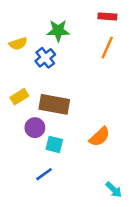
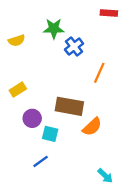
red rectangle: (107, 16) -> (109, 13), moved
orange line: (107, 47) -> (99, 73), moved
blue cross: (45, 58) -> (74, 46), moved
brown rectangle: (54, 104) -> (69, 106), moved

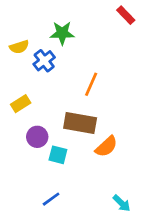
red rectangle: (109, 13) -> (126, 15), turned 42
blue cross: (74, 46) -> (44, 61), moved
orange line: (99, 73) -> (91, 84), moved
blue line: (41, 161) -> (51, 199), moved

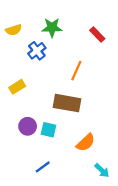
red rectangle: (126, 15) -> (97, 35), moved
yellow semicircle: (19, 47) -> (14, 30), moved
purple circle: (37, 137) -> (28, 126), moved
orange semicircle: (106, 146) -> (86, 143), moved

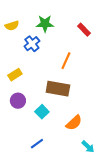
purple circle: (28, 126) -> (18, 101), moved
cyan square: (48, 130) -> (42, 112), turned 32

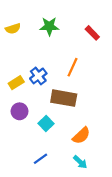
blue cross: (32, 44) -> (38, 76), moved
cyan arrow: (88, 147) -> (80, 162), moved

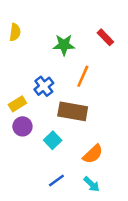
green star: (49, 26) -> (64, 45), moved
yellow semicircle: (13, 29) -> (15, 32), turned -64
yellow rectangle: (16, 83) -> (17, 104), moved
blue line: (40, 159) -> (56, 180), moved

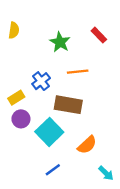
green star: (64, 45) -> (60, 42), turned 30
orange line: (83, 76) -> (78, 72), turned 60
cyan square: (53, 140) -> (49, 132), size x1.6
cyan arrow: (92, 184) -> (106, 173), moved

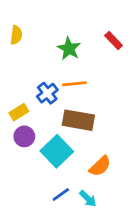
orange line: (78, 72) -> (74, 84), moved
cyan arrow: (106, 173) -> (88, 199), moved

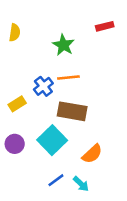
red rectangle: (114, 40) -> (105, 26), moved, turned -60
purple circle: (24, 136) -> (15, 144), moved

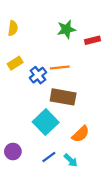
red rectangle: (105, 26) -> (93, 40), moved
green star: (63, 45) -> (66, 29), moved, turned 30
yellow rectangle: (17, 104) -> (15, 63), moved
purple circle: (15, 144) -> (13, 151), moved

